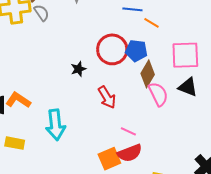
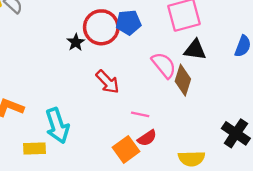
black star: (78, 69) -> (76, 42), moved
brown diamond: (148, 74) -> (183, 80), moved
yellow rectangle: (15, 143) -> (34, 148), moved
red semicircle: (130, 153) -> (147, 138), size x0.7

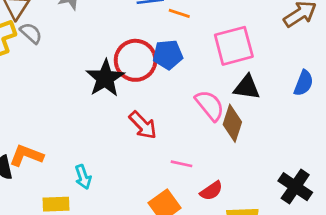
black star: (76, 42) -> (105, 78), size x1.8
cyan arrow: (57, 126) -> (83, 177), size x0.6
red semicircle: (147, 138) -> (211, 191), moved

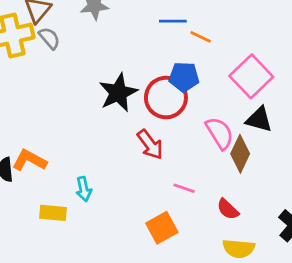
pink square: (234, 46) -> (251, 76), turned -36
red circle: (136, 60) -> (166, 98), moved
red semicircle: (211, 191) -> (228, 209), moved, turned 70

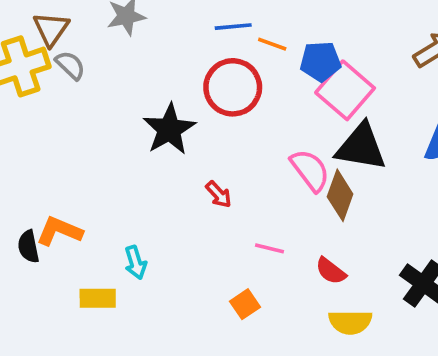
blue pentagon: (184, 77) -> (320, 61), moved
red circle: (166, 98) -> (233, 87), moved
black triangle: (259, 120) -> (361, 147), size x1.4
red arrow: (150, 144) -> (219, 194), size x0.7
orange square: (162, 228) -> (245, 304), size x0.7

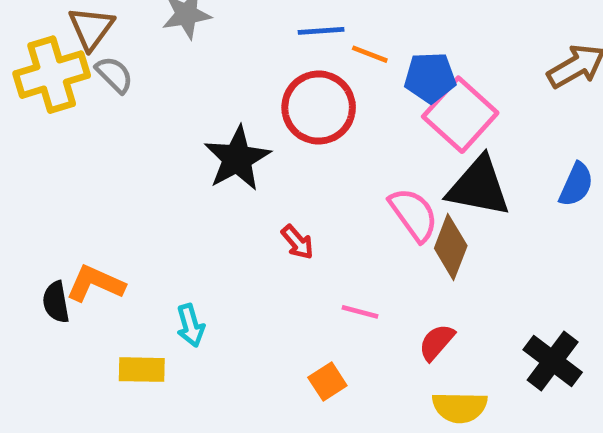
red semicircle: (331, 271) -> (437, 342), turned 92

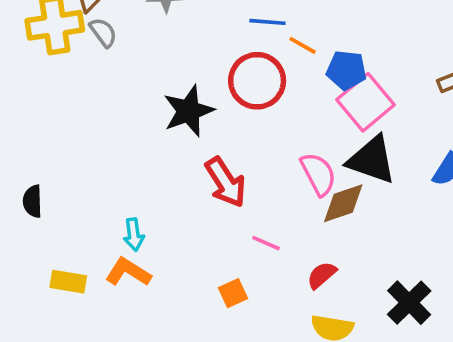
red arrow: (297, 242) -> (226, 182), size x1.8
brown diamond: (451, 247) -> (343, 203), turned 42
orange L-shape: (95, 284) -> (128, 272), moved
yellow rectangle: (142, 370) -> (68, 282), moved

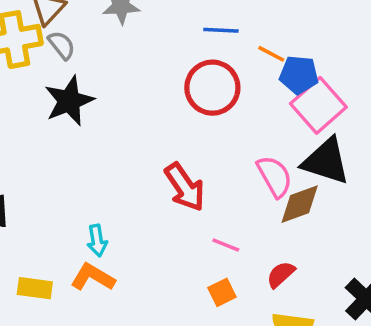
orange line: (303, 45) -> (271, 54), moved
black star: (189, 111) -> (69, 101), moved
orange square: (233, 293) -> (222, 292), moved

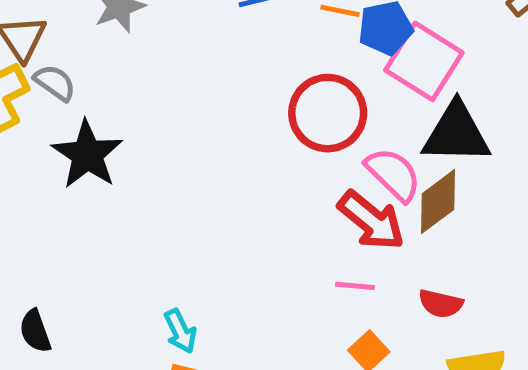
red circle: (212, 88) -> (328, 113), moved
red arrow: (185, 187) -> (371, 221), moved
red semicircle: (281, 275) -> (441, 304), turned -108

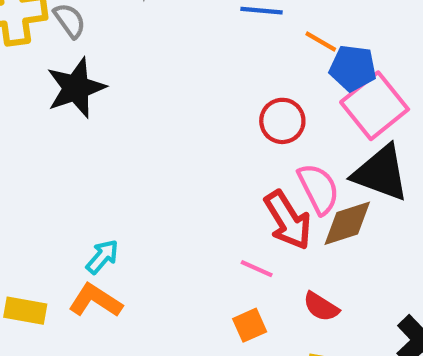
red circle: (328, 113) -> (282, 121), size x0.7
cyan arrow: (180, 331) -> (102, 257), turned -132

